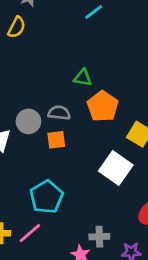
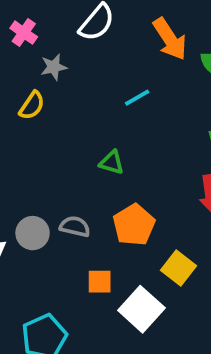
green triangle: (83, 78) -> (112, 162), moved
orange square: (56, 140) -> (100, 282), moved

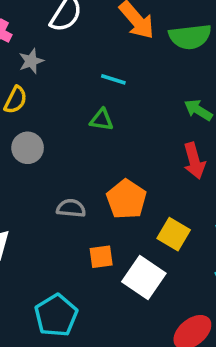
cyan line: (137, 98) -> (113, 79), turned 55
green triangle: (112, 162) -> (102, 120), moved
gray circle: (33, 233) -> (28, 148), moved

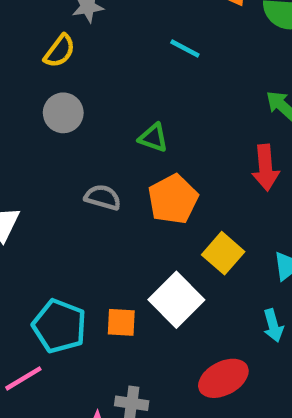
green triangle: (102, 120) -> (153, 138), moved
orange square: (101, 257) -> (121, 322), moved
cyan pentagon: (56, 315) -> (59, 326), turned -30

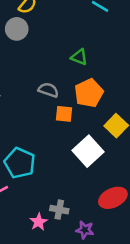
gray circle: (63, 113) -> (17, 29), moved
orange square: (121, 322) -> (64, 114), moved

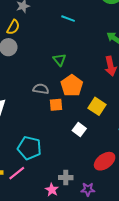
green triangle: (79, 57) -> (60, 60), turned 40
white square: (88, 151) -> (79, 129), size x0.6

